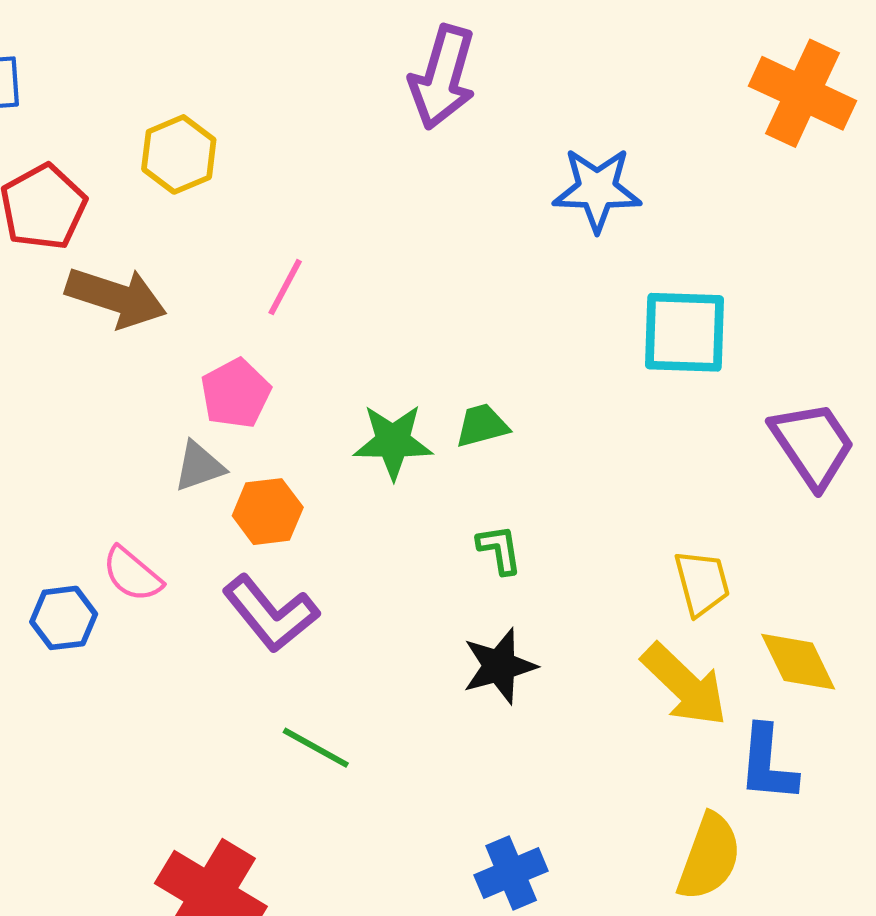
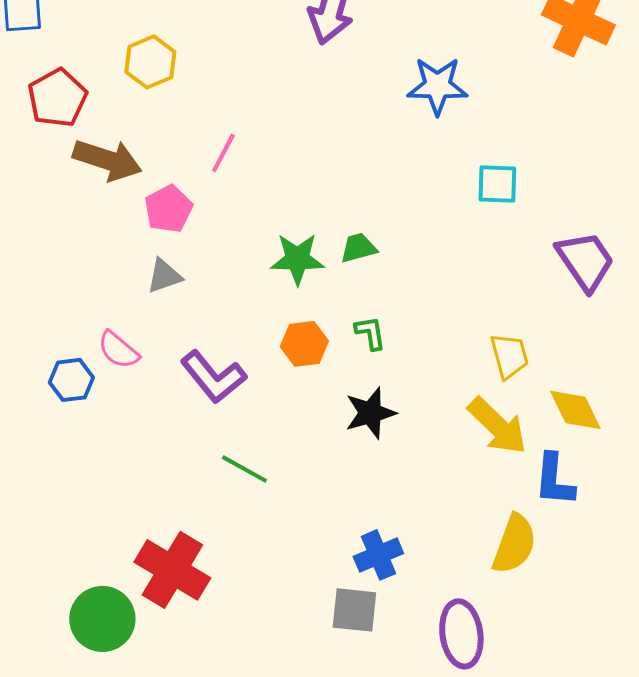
cyan square: (684, 332) -> (497, 184), size x0.7
pink pentagon: (236, 393) -> (168, 209), moved
orange hexagon: (268, 512) -> (304, 344), moved

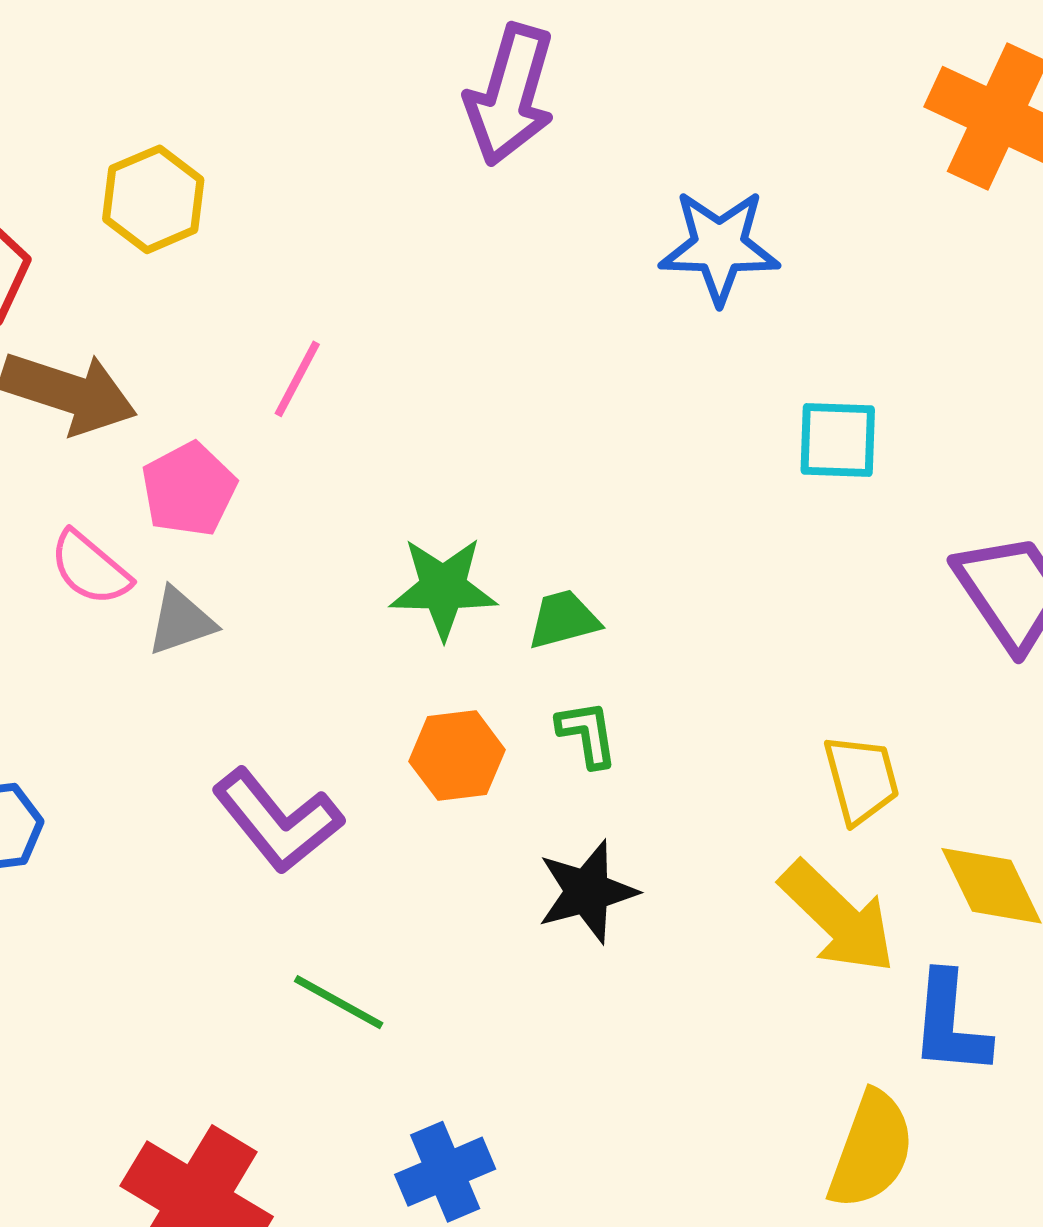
green trapezoid: (358, 248) -> (564, 619), moved
pink semicircle: (118, 350) -> (90, 568), moved
blue cross: (378, 555) -> (445, 1172), moved

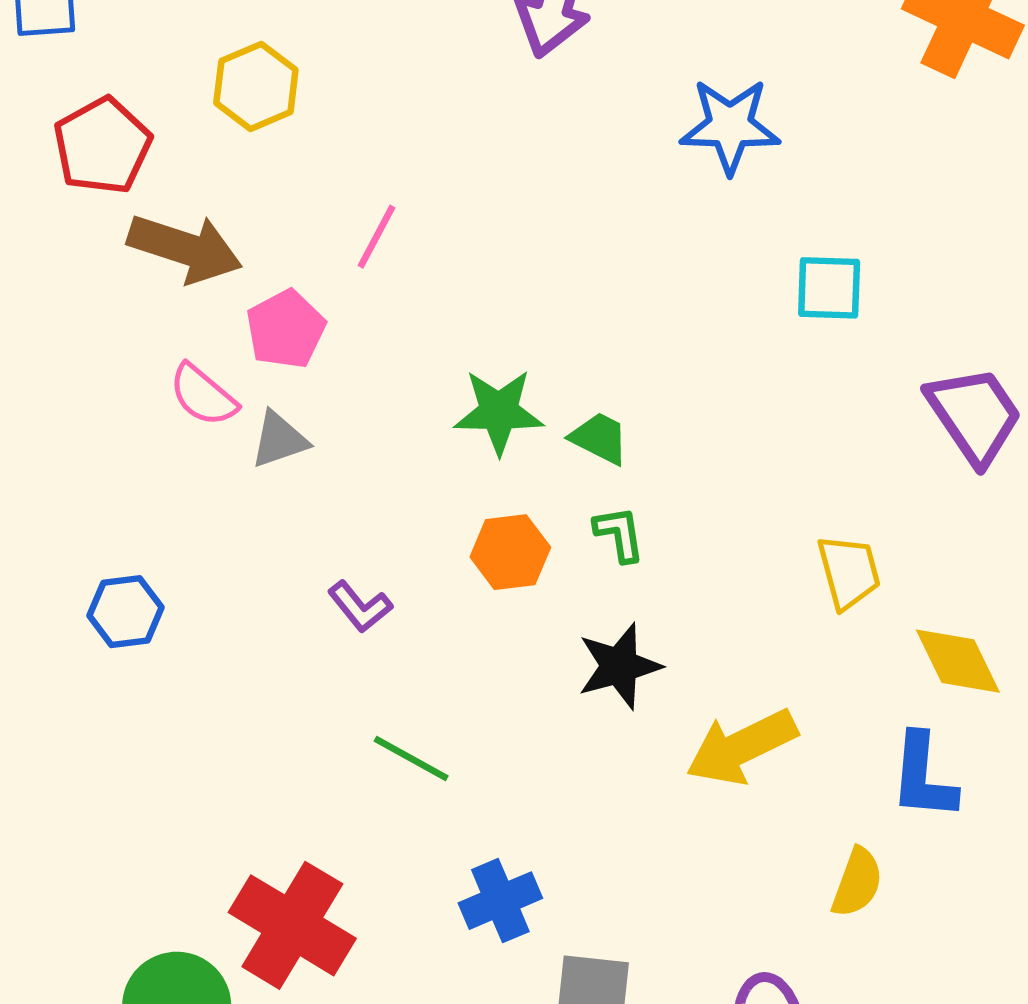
green trapezoid: (564, 619) -> (599, 438), turned 42
purple L-shape: (278, 821) -> (360, 607), size x0.6
yellow arrow: (838, 917) -> (742, 747), moved, turned 110
yellow semicircle: (871, 1150) -> (857, 882), size x0.7

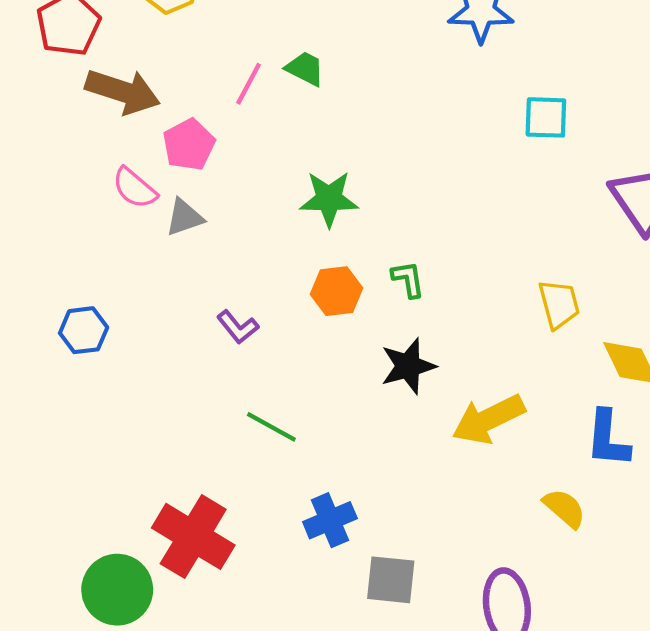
green trapezoid: (599, 438) -> (305, 69), moved
yellow semicircle: (857, 882) -> (564, 508), turned -69

